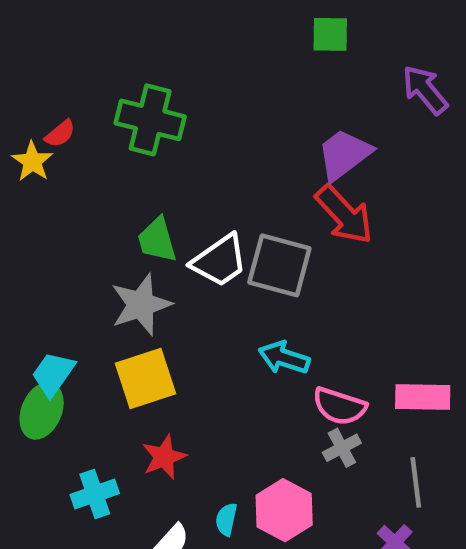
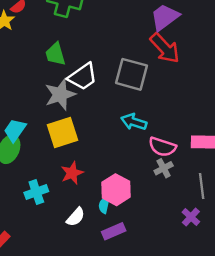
green trapezoid: (157, 240) -> (55, 54), moved
white trapezoid: (219, 261) -> (83, 77), moved
pink hexagon: (284, 510) -> (116, 190), moved

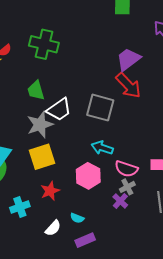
pink hexagon: (116, 190) -> (88, 176), moved
cyan semicircle: (104, 205) -> (77, 218), turned -80
purple cross: (191, 217) -> (120, 201), moved

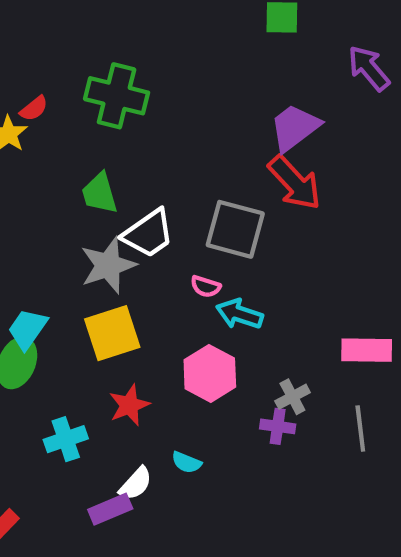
pink semicircle: (126, 169) -> (206, 287), moved, size x0.6
purple cross: (120, 201) -> (278, 426), turned -35
purple rectangle: (85, 240) -> (110, 509), moved

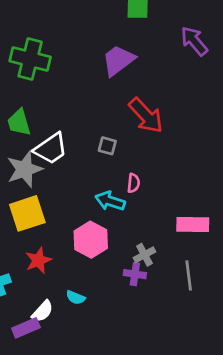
purple trapezoid: (295, 128) -> (118, 60), moved
gray square: (235, 229) -> (107, 146), size x0.5
pink semicircle: (206, 287) -> (133, 183), moved, turned -102

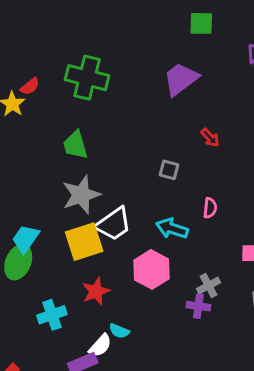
red arrow: (146, 116) -> (210, 138), size x0.5
white trapezoid: (51, 149) -> (113, 224), moved
pink semicircle: (133, 183) -> (210, 208), moved
cyan semicircle: (76, 298) -> (119, 331), moved

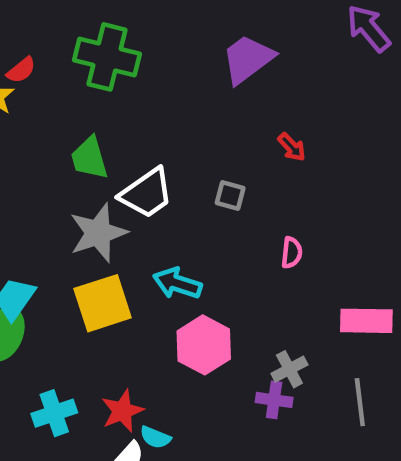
white trapezoid: (113, 224) -> (147, 193), moved
cyan arrow: (172, 228) -> (177, 283), moved
red star: (96, 291) -> (122, 411), moved

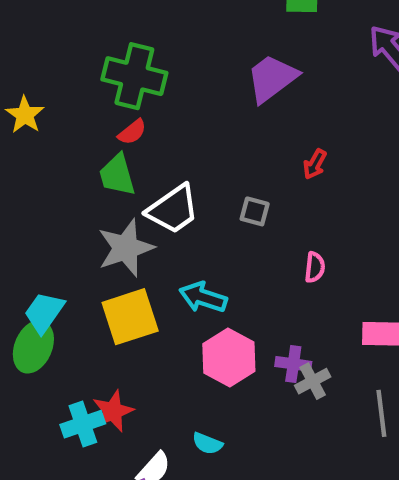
red semicircle: (21, 70) -> (132, 132), moved
red arrow: (292, 147) -> (315, 164), turned 72
purple cross: (274, 400) -> (293, 364), moved
red star: (122, 411) -> (113, 411), moved
cyan semicircle: (155, 437) -> (207, 443), moved

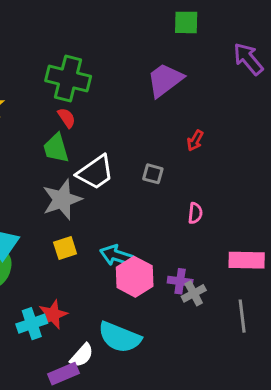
red semicircle: (132, 132) -> (67, 118), turned -85
cyan arrow: (203, 297) -> (117, 256), moved
yellow square: (130, 317) -> (65, 248), size x0.6
cyan semicircle: (207, 443) -> (120, 337), size x2.0

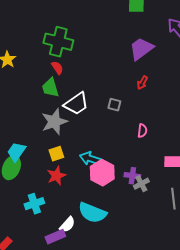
purple trapezoid: (165, 80) -> (141, 49), moved
red star: (53, 315) -> (56, 176), moved

